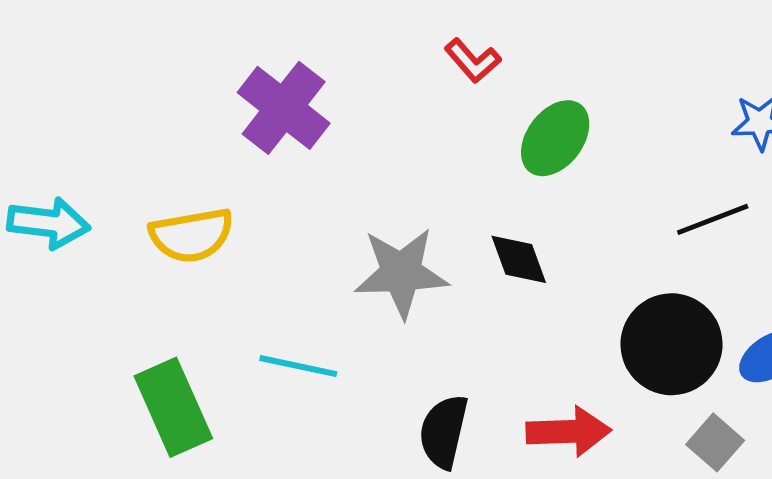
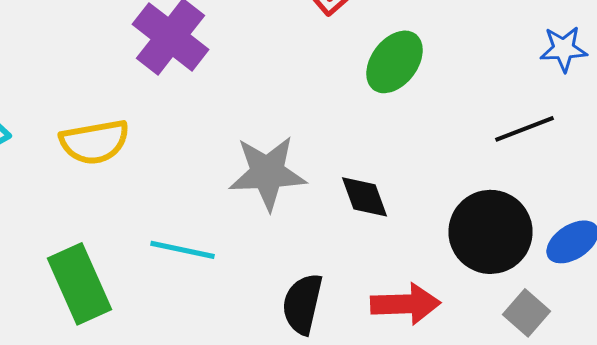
black diamond: (519, 259) -> (364, 197), moved

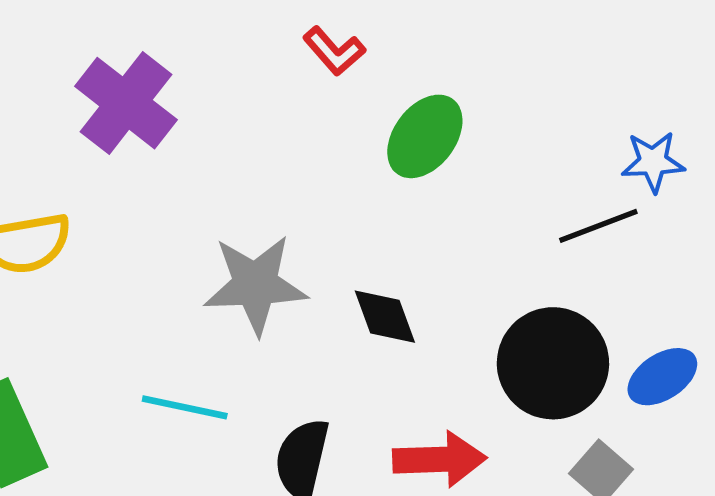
blue star: (564, 49) -> (653, 162), moved
cyan line: (182, 250) -> (185, 407), moved

